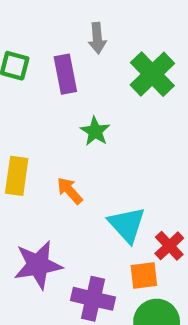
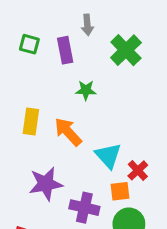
green star: (95, 131) -> (86, 90), turned -30
orange arrow: (70, 191) -> (68, 132), size x1.5

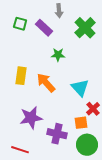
purple rectangle: (65, 50) -> (44, 28), turned -36
cyan triangle: (108, 156) -> (80, 88), moved

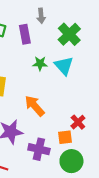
purple rectangle: (44, 28) -> (25, 34), turned 36
orange arrow: (46, 83) -> (35, 106), moved
cyan triangle: (80, 88) -> (64, 66), moved

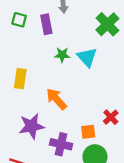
green cross: (69, 34) -> (107, 24), moved
red cross: (78, 122) -> (111, 117), moved

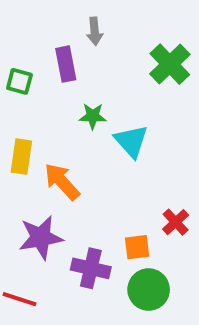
green square: (19, 20) -> (19, 81), moved
cyan triangle: (87, 57) -> (131, 141), moved
orange arrow: (56, 99) -> (62, 182), moved

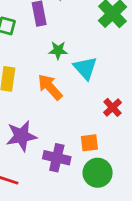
orange arrow: (62, 182) -> (50, 87), moved
red cross: (176, 222) -> (113, 107), moved

